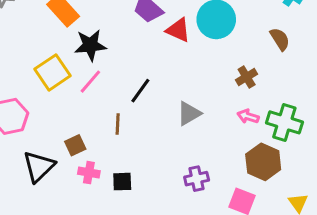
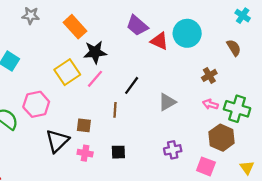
brown square: (75, 145) -> (84, 125), turned 32
pink cross: (89, 173) -> (85, 153), moved

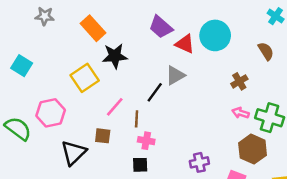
pink line: (95, 79) -> (115, 107), moved
gray triangle: (167, 102) -> (175, 75), moved
pink cross: (85, 153) -> (146, 141), moved

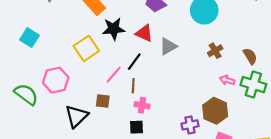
red triangle: (185, 44) -> (144, 33), moved
brown semicircle: (266, 51) -> (250, 56), moved
brown cross: (239, 81) -> (215, 51), moved
black line: (155, 92) -> (134, 62), moved
brown hexagon: (253, 149) -> (215, 111), moved

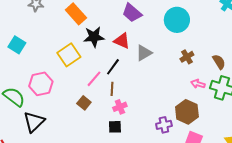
brown square: (103, 101) -> (84, 103), turned 32
pink cross: (142, 105) -> (120, 107), turned -32
black triangle: (76, 116) -> (34, 122), moved

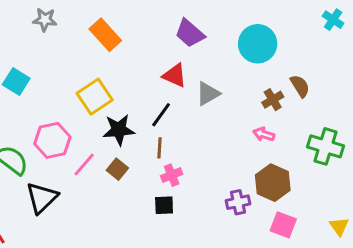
black star: (94, 37) -> (119, 130), moved
brown semicircle: (219, 62) -> (300, 86), moved
pink line: (94, 79) -> (84, 165), moved
pink arrow: (198, 84) -> (264, 134), moved

